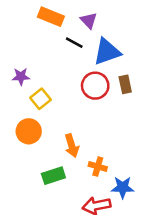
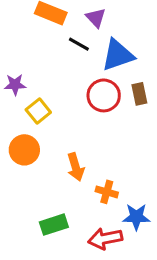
green rectangle: (53, 176) -> (54, 225), moved

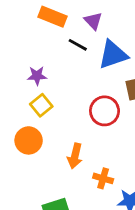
purple star: (15, 85) -> (37, 76), moved
red circle: (104, 95) -> (105, 111), moved
orange arrow: (76, 167) -> (75, 156), turned 30

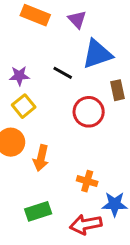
black line: (78, 45) -> (63, 73), moved
orange arrow: (75, 156) -> (41, 158), moved

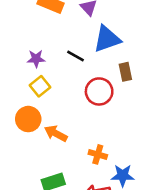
orange arrow: (41, 158) -> (56, 133), turned 105

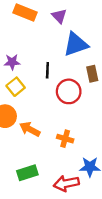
black line: (75, 56) -> (47, 70), moved, turned 63
orange cross: (98, 154) -> (65, 139), moved

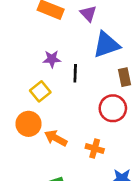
purple star: (12, 62) -> (52, 59), moved
red circle: (69, 91) -> (113, 108), moved

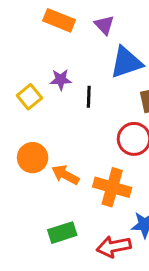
yellow square: (40, 91) -> (29, 97), moved
orange cross: (95, 148) -> (112, 187), size x1.6

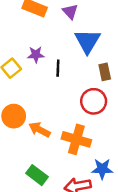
blue triangle: (126, 62) -> (87, 41), turned -40
green rectangle: (62, 233) -> (37, 175), turned 55

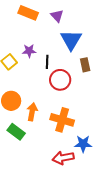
red circle: (94, 101) -> (60, 80), moved
orange arrow: (39, 130) -> (32, 112), turned 72
green rectangle: (37, 175) -> (16, 132), moved

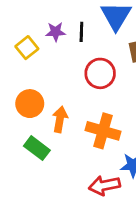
black line: (47, 62) -> (81, 32), moved

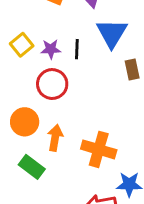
yellow square: (27, 48) -> (22, 45), moved
red circle: (100, 73) -> (52, 84), moved

